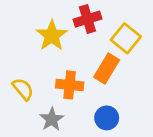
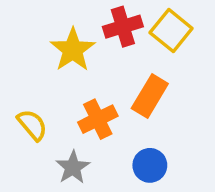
yellow square: (126, 38) -> (171, 30), moved
orange cross: (70, 85) -> (98, 119), turned -32

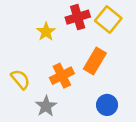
yellow star: (73, 50) -> (46, 32), size x0.7
blue circle: (150, 165) -> (107, 105), moved

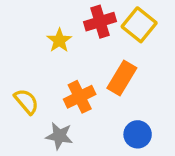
gray star: (46, 106) -> (59, 136), turned -30

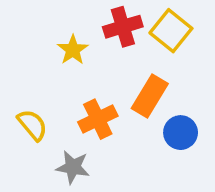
blue circle: (138, 134) -> (181, 133), moved

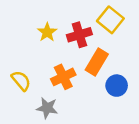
red cross: (123, 27) -> (79, 35), moved

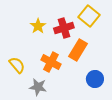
orange cross: (63, 77) -> (51, 62), turned -36
blue circle: (117, 86) -> (95, 79), moved

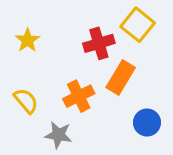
yellow star: (38, 26) -> (27, 40), moved
orange cross: (51, 62) -> (79, 96), turned 36

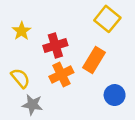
red cross: (99, 43) -> (55, 46), moved
gray star: (59, 135) -> (32, 105), moved

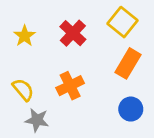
red cross: (55, 46) -> (73, 33), moved, turned -30
orange rectangle: (94, 60) -> (128, 63), moved

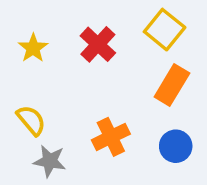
orange cross: (70, 86) -> (111, 137), moved

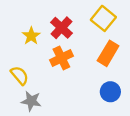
yellow star: (33, 48) -> (31, 36), moved
orange cross: (111, 137) -> (61, 58), moved

